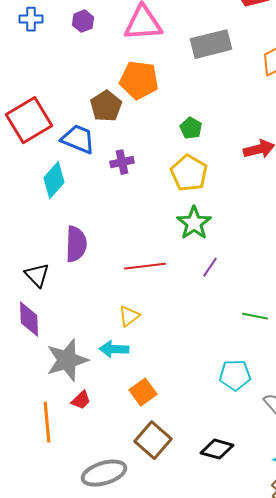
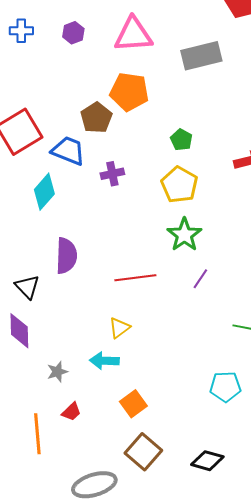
gray star: (67, 360) -> (57, 372), size x0.5

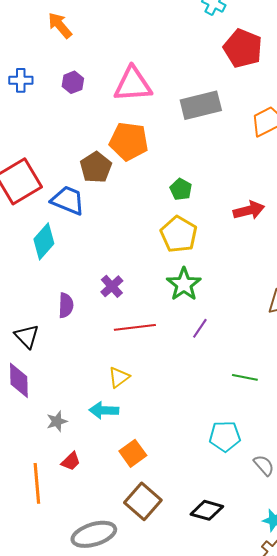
purple cross: (112, 174) -> (112, 286), moved, turned -30
purple semicircle: (66, 256) -> (66, 305), size x0.7

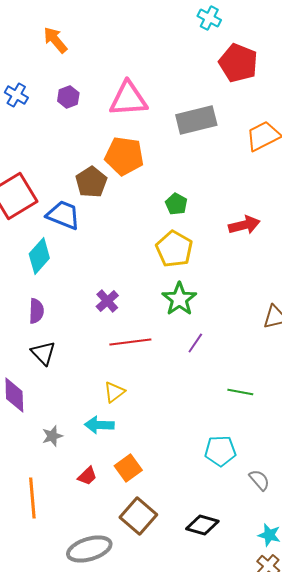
blue cross: (21, 80) -> (16, 95), turned 30
purple semicircle: (66, 305) -> (36, 311), moved
black triangle: (27, 336) -> (43, 353), moved
red trapezoid: (71, 461) -> (87, 476), moved

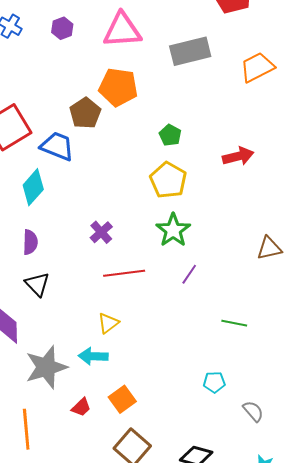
gray star: (52, 436) -> (46, 367), size x2.0
cyan pentagon: (220, 451) -> (214, 382), size x0.7

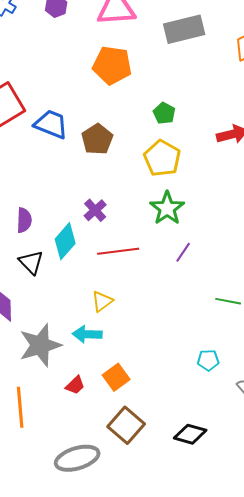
brown pentagon: (85, 113) -> (97, 139), moved
cyan diamond: (33, 187) -> (65, 241), moved

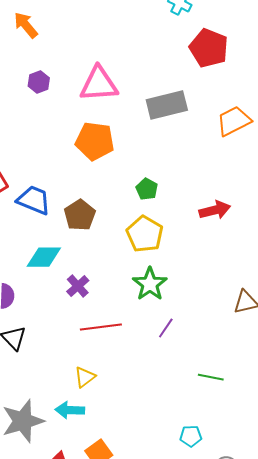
cyan diamond: (65, 241) -> (44, 257), moved, turned 48

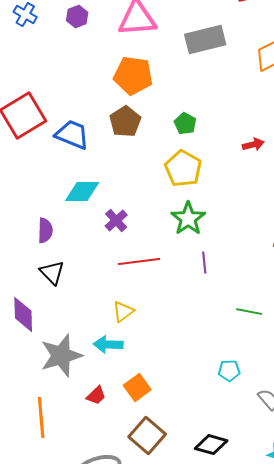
red arrow: (215, 210) -> (253, 145), size x0.7
brown pentagon: (80, 215) -> (125, 122), moved
purple line: (166, 328) -> (204, 263), turned -40

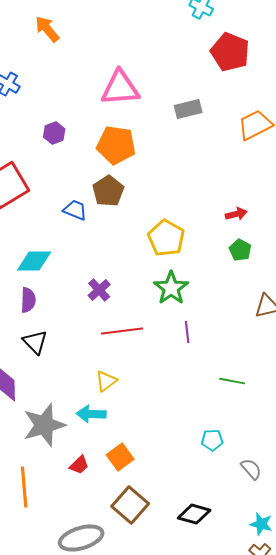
purple hexagon: (77, 17) -> (54, 133), moved
gray rectangle: (205, 40) -> (188, 109), size x0.7
green pentagon: (185, 124) -> (240, 250), moved
blue trapezoid: (72, 135) -> (75, 210), moved, size x0.7
cyan diamond: (82, 192) -> (34, 261), moved

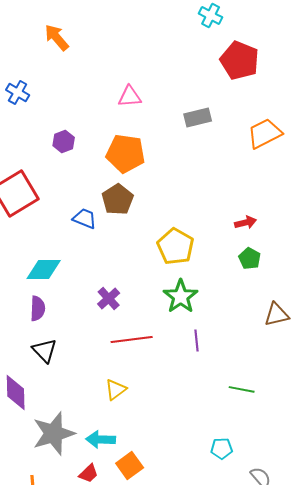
pink triangle: (120, 88) -> (130, 96), size x0.6
cyan arrow: (91, 414) -> (101, 439), moved

